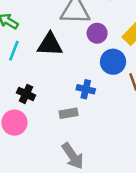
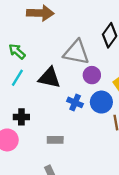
blue cross: (86, 89) -> (75, 102), moved
black cross: (26, 94) -> (21, 117), turned -35

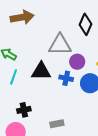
blue cross: (75, 102) -> (66, 78), moved

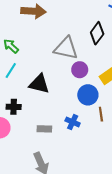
black triangle: (41, 71) -> (39, 84), moved
blue cross: (66, 78) -> (73, 122), moved

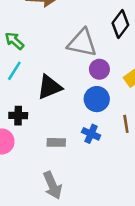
black triangle: (39, 84) -> (49, 87), turned -35
blue circle: (88, 95) -> (97, 99), moved

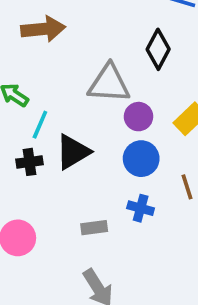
cyan line: (14, 71) -> (40, 125), moved
black cross: (18, 116) -> (29, 162), moved

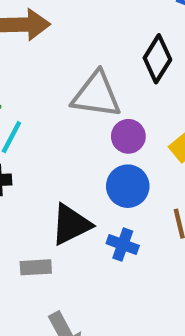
black triangle: (73, 152) -> (71, 224), moved
gray rectangle: (94, 228) -> (36, 267), moved

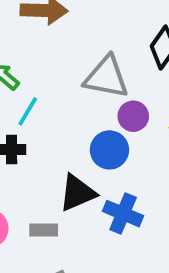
blue circle: (128, 186) -> (110, 150), moved
blue cross: (123, 245) -> (123, 214), size x1.4

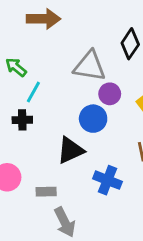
blue cross: (123, 214) -> (108, 180), moved
gray rectangle: (44, 230) -> (46, 192), moved

